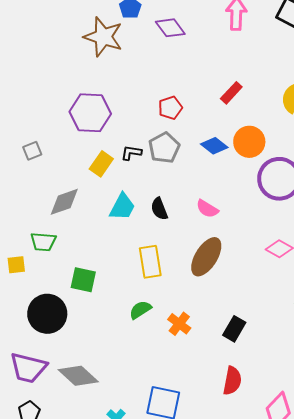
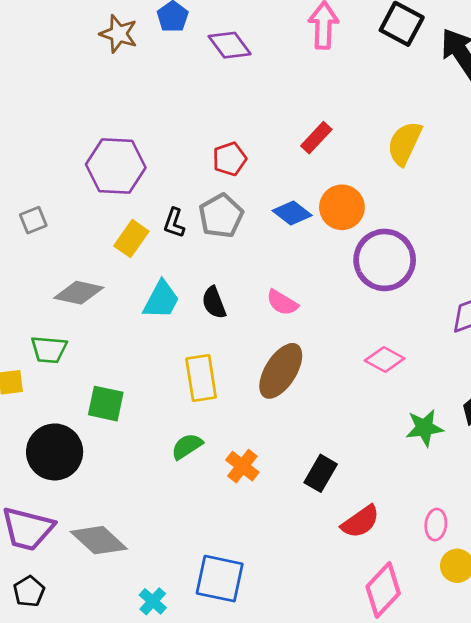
brown star: (103, 37) -> (119, 34), moved, size x0.7
black L-shape: (131, 153) -> (174, 223), turned -80
gray diamond: (64, 202) -> (79, 293), turned 32
red semicircle: (232, 381) -> (360, 522), moved, turned 44

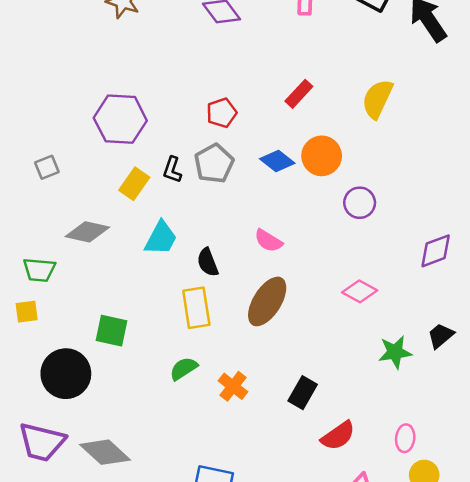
purple circle: (385, 260) -> (360, 203), size x0.6
black semicircle: (214, 303) -> (208, 262), moved
green trapezoid: (49, 350) -> (39, 270), moved

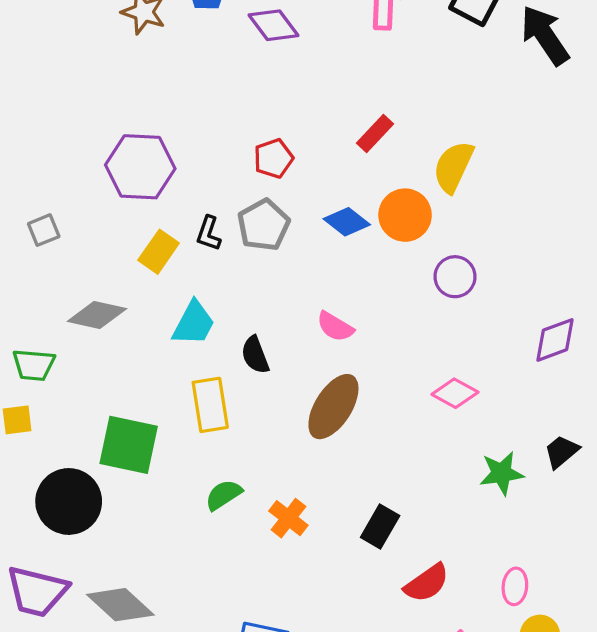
yellow semicircle: (377, 99) -> (453, 167), moved
yellow rectangle: (196, 308) -> (210, 405), moved
green square: (111, 331) -> (129, 445), size x1.4

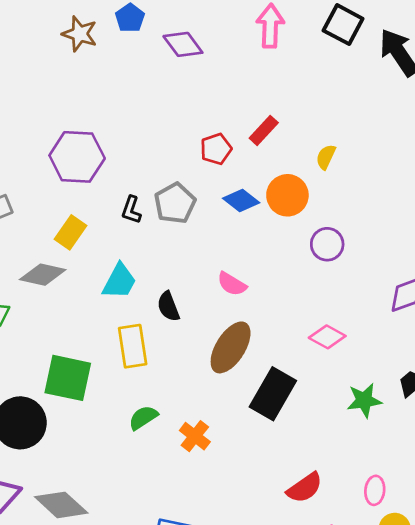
red pentagon: (273, 158) -> (216, 149), moved
yellow semicircle: (453, 167) -> (326, 157), size x0.6
yellow rectangle: (159, 252) -> (70, 232), moved
black rectangle: (380, 526) -> (273, 394), moved, size x1.5

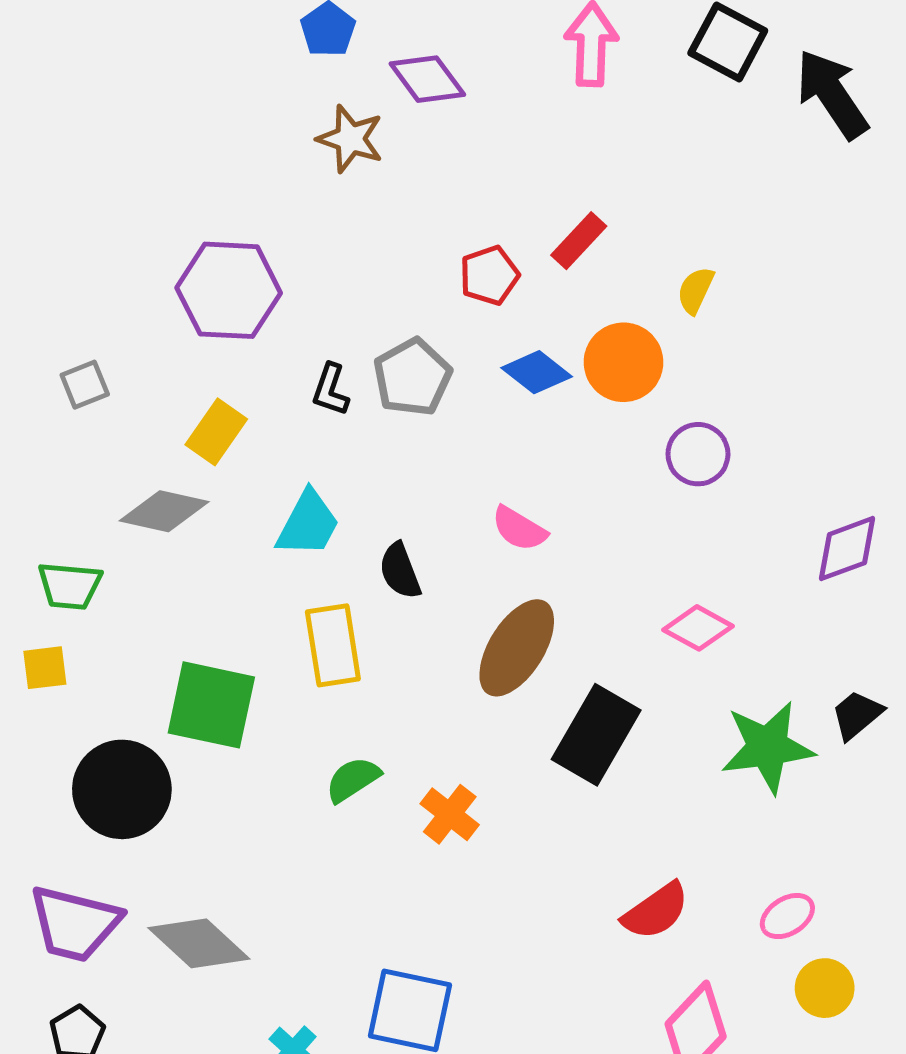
brown star: (80, 34) -> (350, 139), moved
green star: (364, 400) -> (768, 747), size x1.4
pink ellipse: (375, 490) -> (787, 916), turned 52

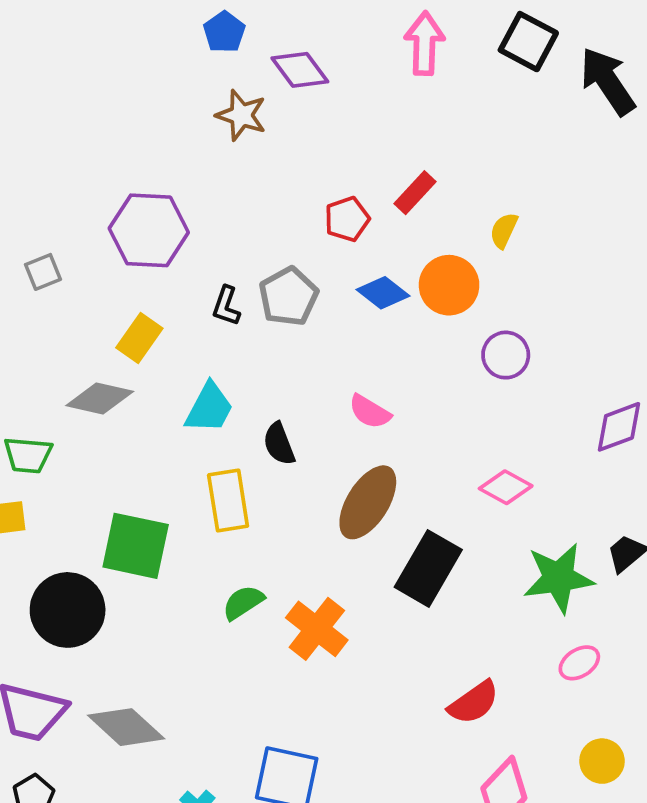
gray square: (85, 385) -> (43, 272), moved
orange cross: (450, 814) -> (317, 629), size x1.4
pink ellipse: (787, 916) -> (579, 663), moved

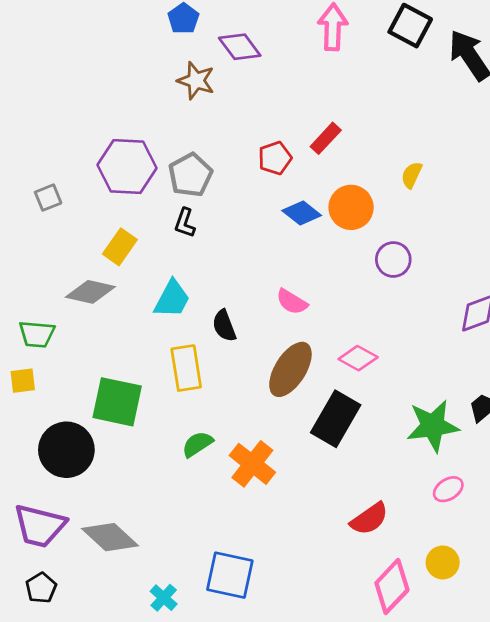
yellow semicircle: (504, 230) -> (412, 175), moved
gray pentagon: (289, 296) -> (190, 175), moved
pink diamond: (506, 487) -> (358, 358), moved
yellow circle: (602, 761) -> (443, 562), moved

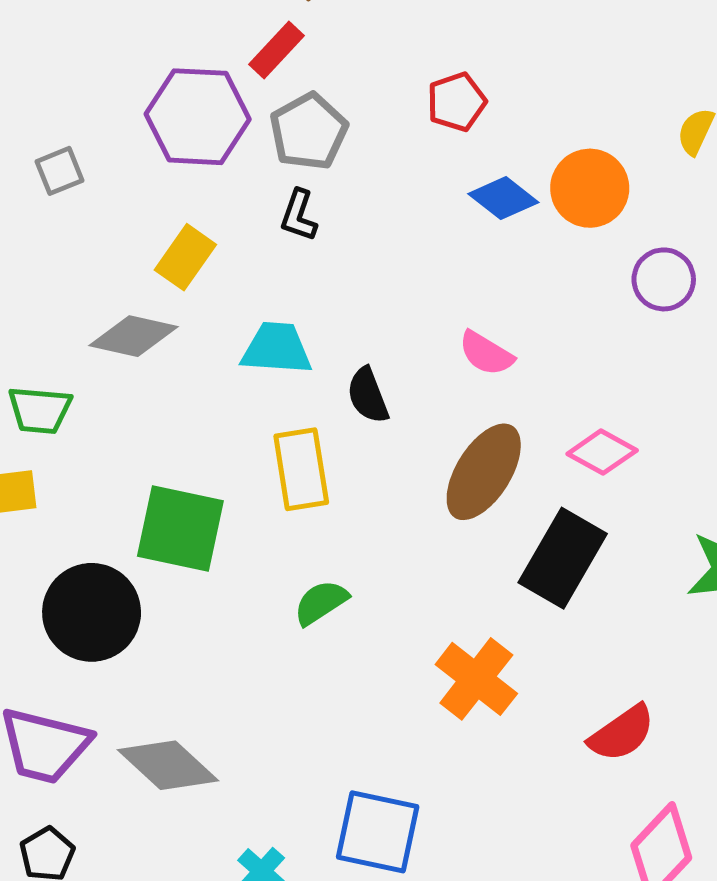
red rectangle: (326, 138) -> (277, 50), moved
cyan trapezoid: (172, 299) -> (277, 348), turned -114
orange cross: (252, 464) -> (476, 679), moved

